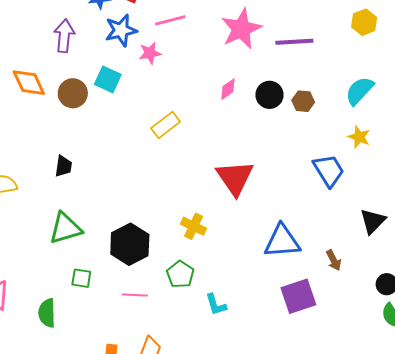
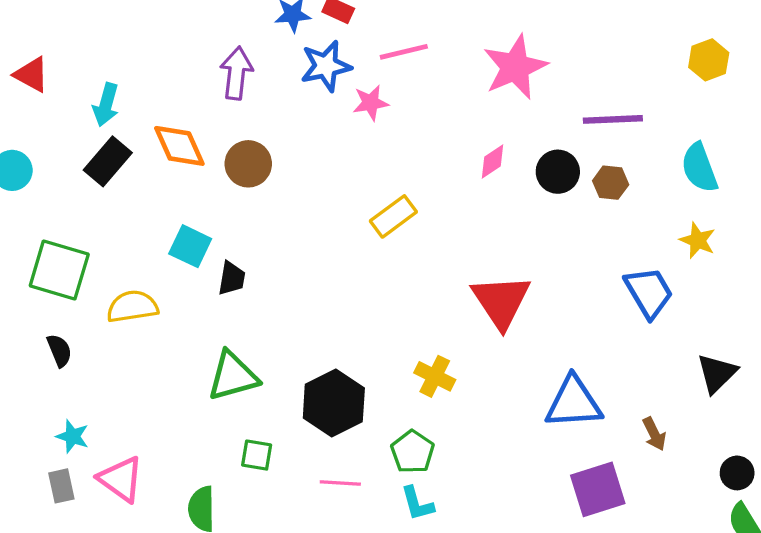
purple line: (294, 42) -> (613, 119), moved
cyan square: (108, 79) -> (190, 246), moved
cyan semicircle: (359, 91) -> (700, 168), turned -64
cyan L-shape: (216, 305) -> (417, 504), moved

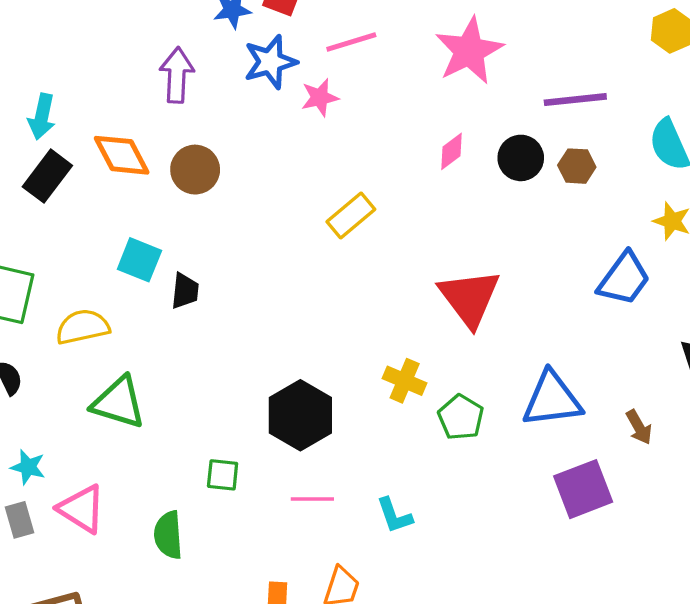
blue trapezoid: (649, 292) -> (624, 279), turned 70
green triangle: (233, 376) -> (119, 403), moved, turned 36
green pentagon: (413, 452) -> (461, 417), moved

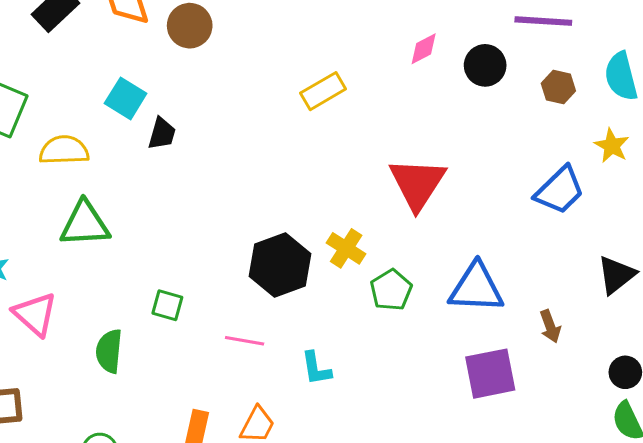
brown hexagon: (577, 166) -> (558, 87), moved
green triangle: (119, 403) -> (85, 224), turned -30
black hexagon: (300, 415) -> (280, 265), moved

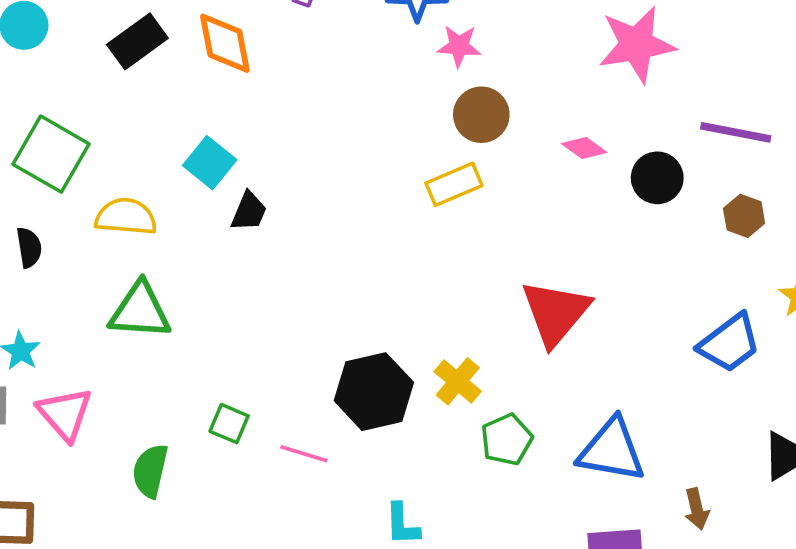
brown circle: (190, 26) -> (481, 115), moved
pink diamond: (424, 49) -> (584, 148), turned 56
pink line: (245, 341) -> (304, 454), moved

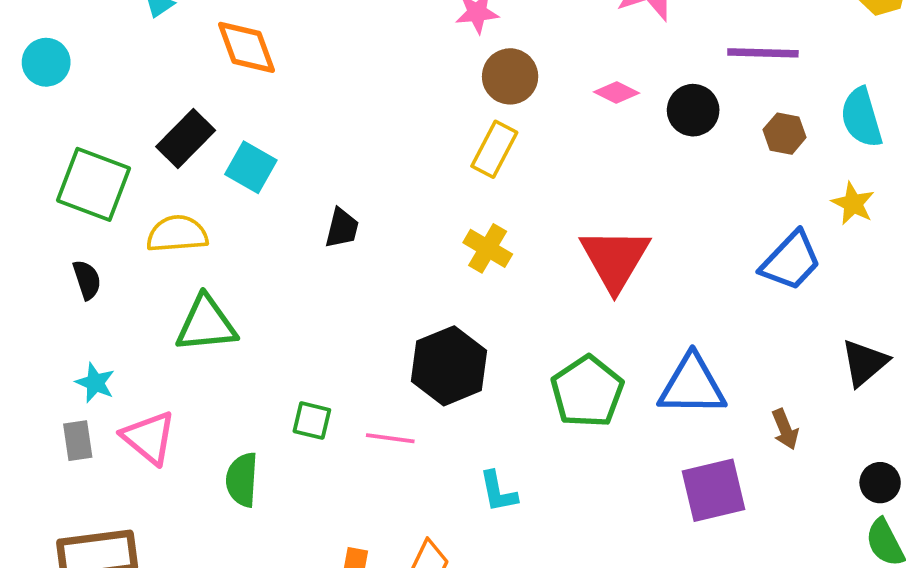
black rectangle: (137, 41) -> (186, 139), moved
yellow rectangle: (454, 184) -> (494, 149), turned -30
black trapezoid: (249, 211) -> (342, 228), moved
yellow cross: (458, 381) -> (488, 248), moved
green pentagon: (507, 440) -> (587, 392), size x1.4

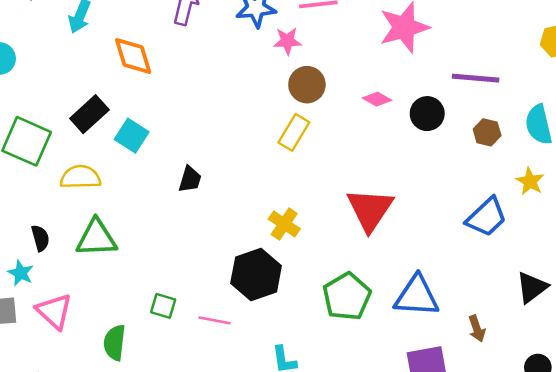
yellow cross: (488, 248) -> (284, 224), moved
black semicircle: (87, 280) -> (40, 238), moved

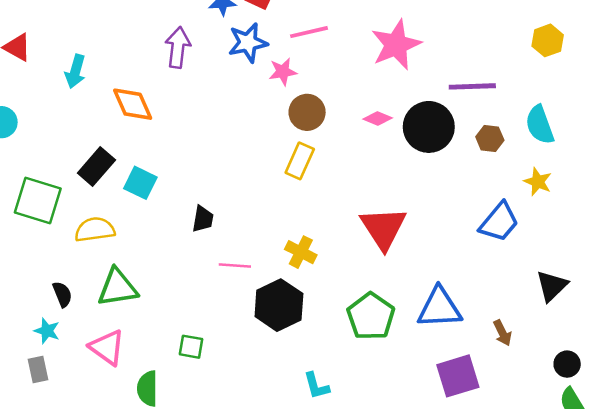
black circle: (427, 114) -> (429, 127), size x1.5
pink triangle: (54, 311) -> (107, 347), moved
pink line: (214, 320) -> (235, 265), moved

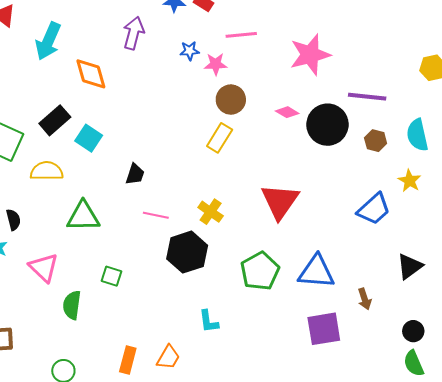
blue star: (248, 43) -> (189, 51), moved, size x0.6
cyan arrow: (75, 71) -> (48, 41), size x1.4
green triangle: (118, 288) -> (83, 216), moved

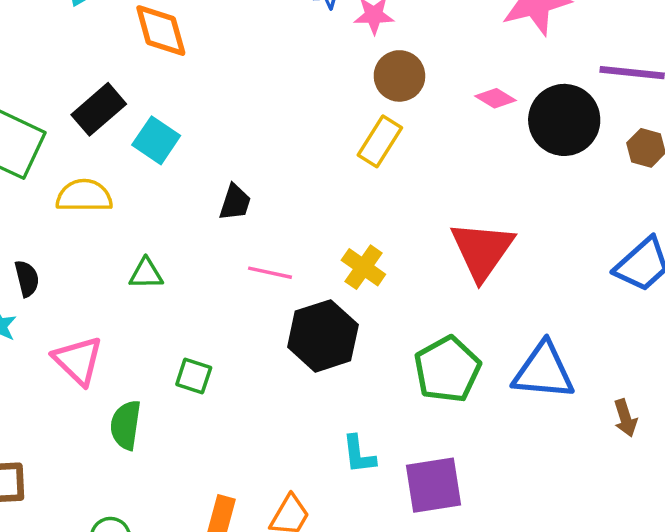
green triangle: (83, 216) -> (146, 274), size x0.6
purple square: (324, 329) -> (434, 485), moved

